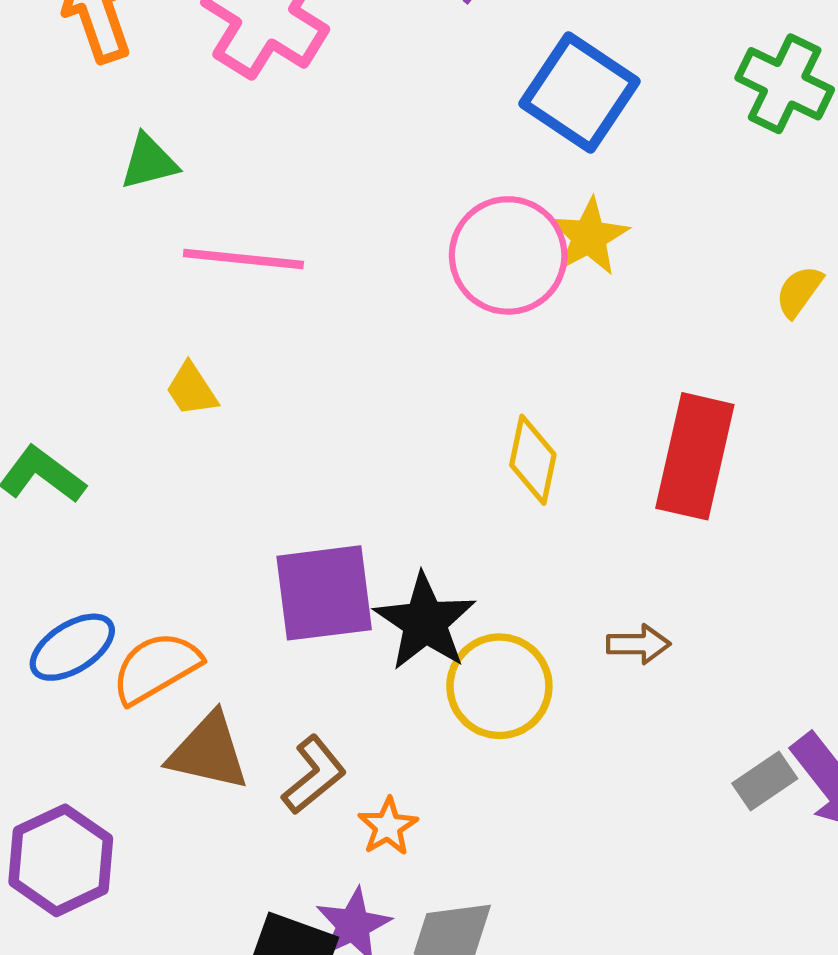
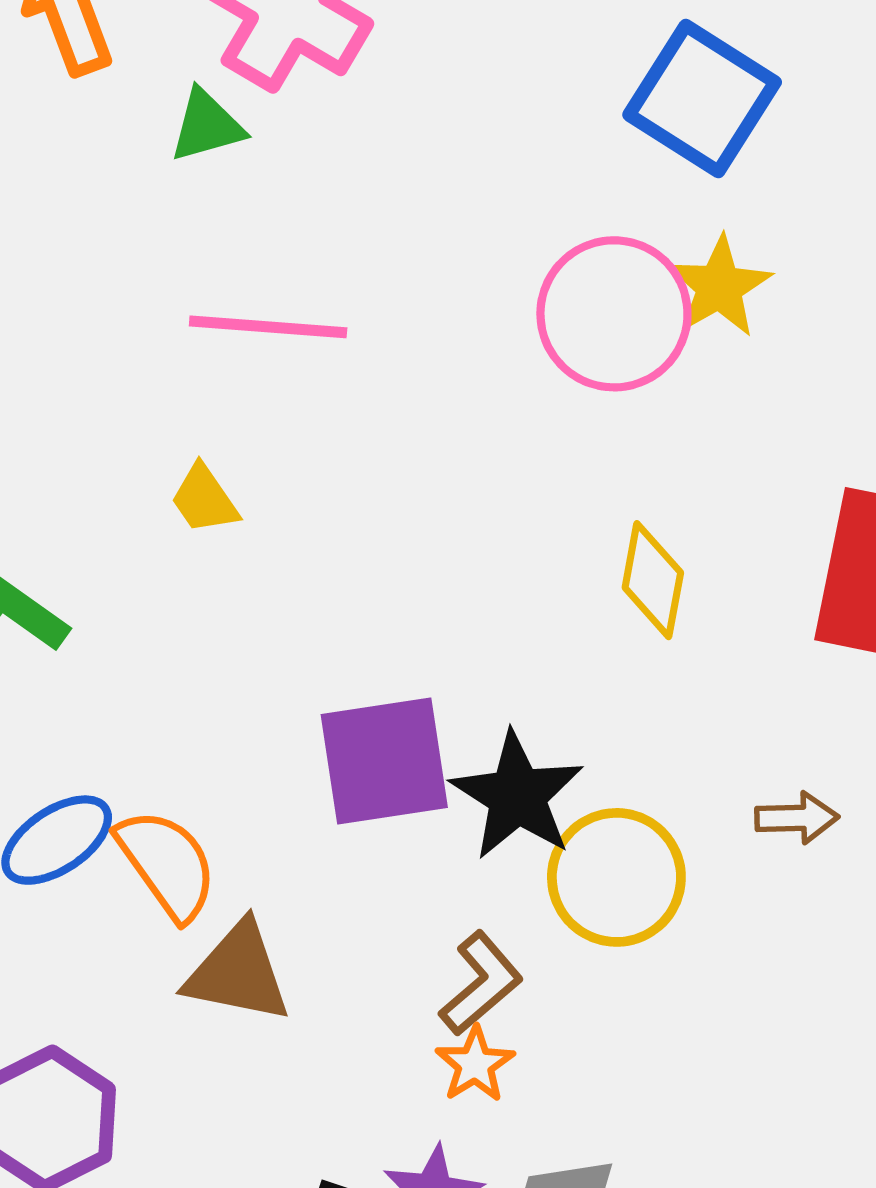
green triangle: (149, 162) -> (207, 126), moved
orange semicircle: (156, 668) -> (167, 864), turned 86
brown L-shape: (314, 775) -> (481, 984), moved

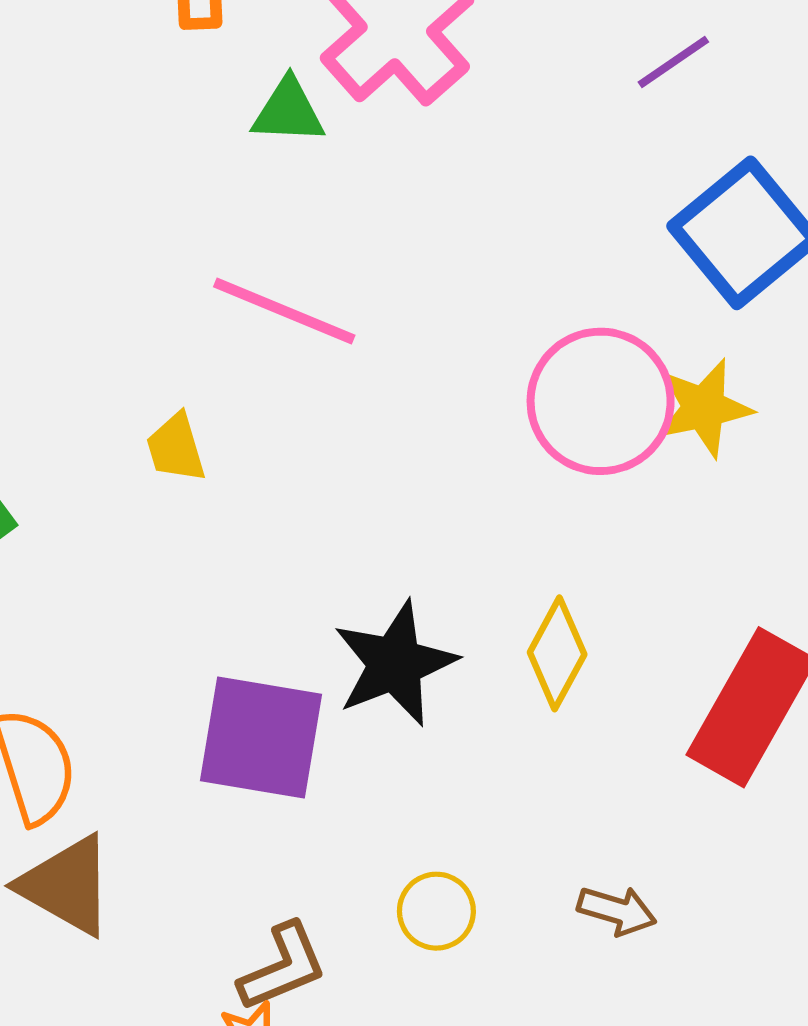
black star: (517, 796) -> (395, 664), moved
yellow circle: (616, 877) -> (436, 911), size x0.6

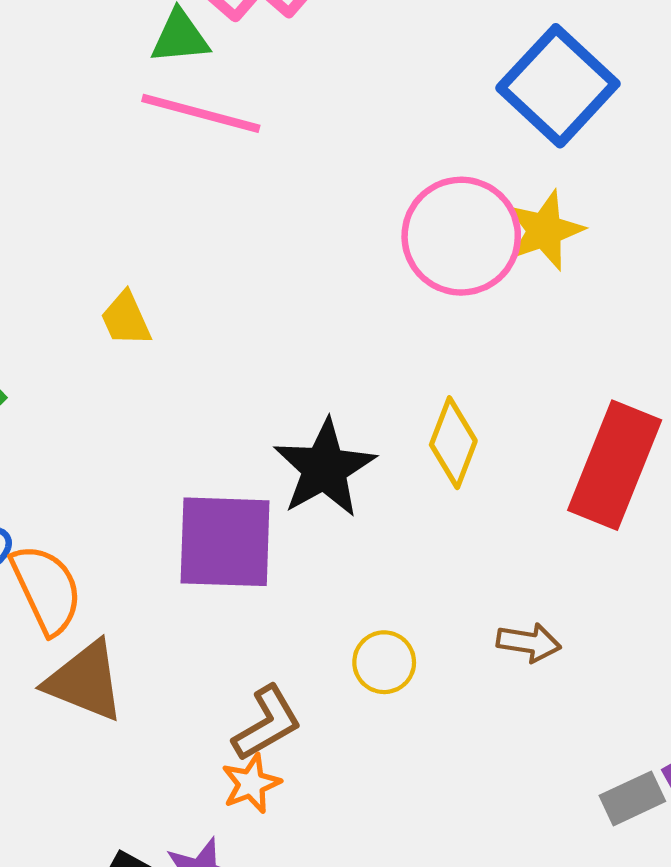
pink line: (284, 311) -> (201, 113), moved

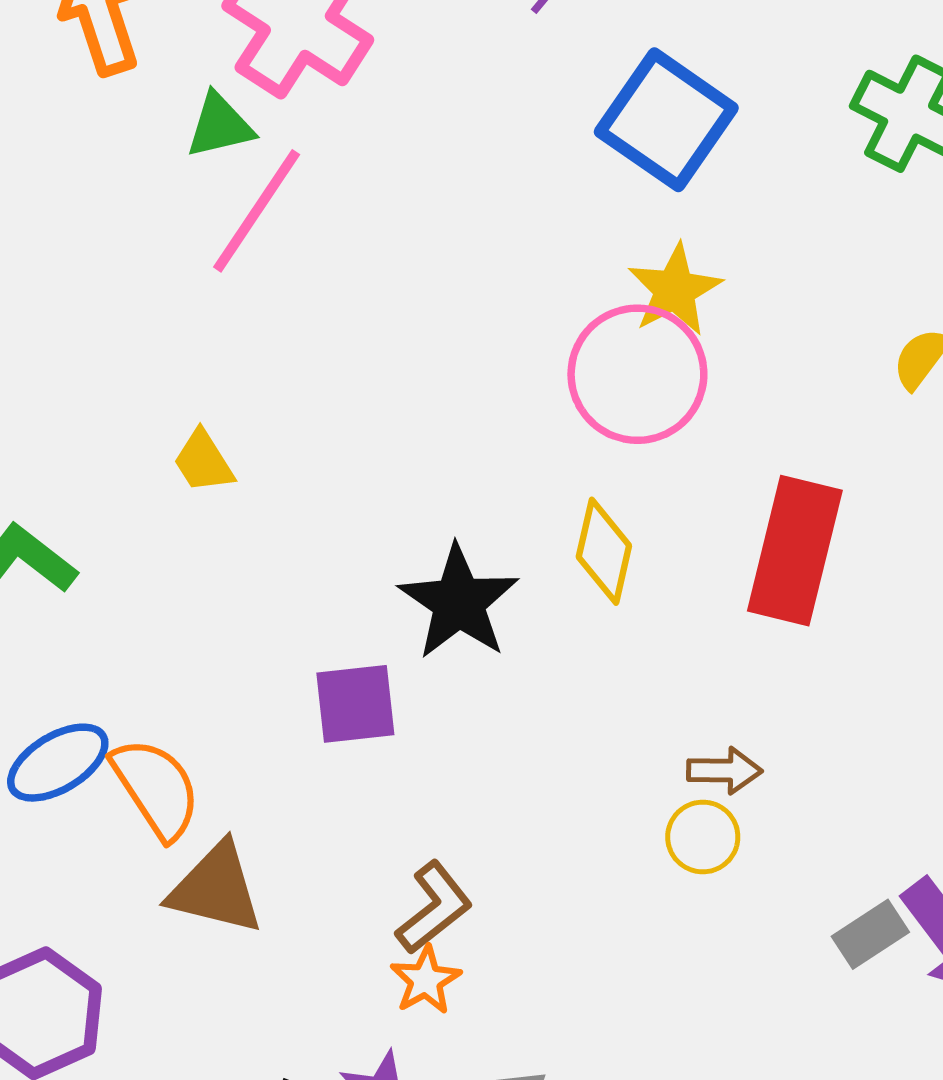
pink line: (201, 113) -> (257, 211), turned -63
pink circle: (461, 236) -> (637, 374), moved
purple square: (225, 542) -> (355, 704), size x0.7
yellow circle: (384, 662) -> (703, 837), moved

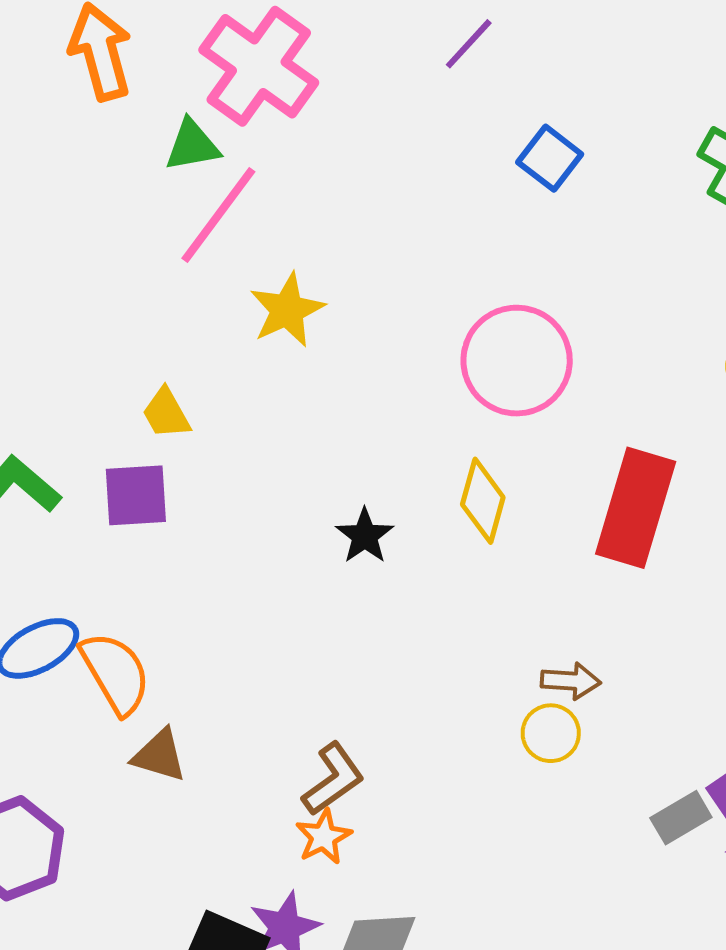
blue square: (666, 120) -> (550, 158), size x0.6
yellow star: (675, 290) -> (287, 310), moved
black star: (459, 602) -> (365, 536), size x0.6
purple square: (355, 704) -> (136, 495), moved
brown triangle: (216, 889) -> (159, 755), size x0.7

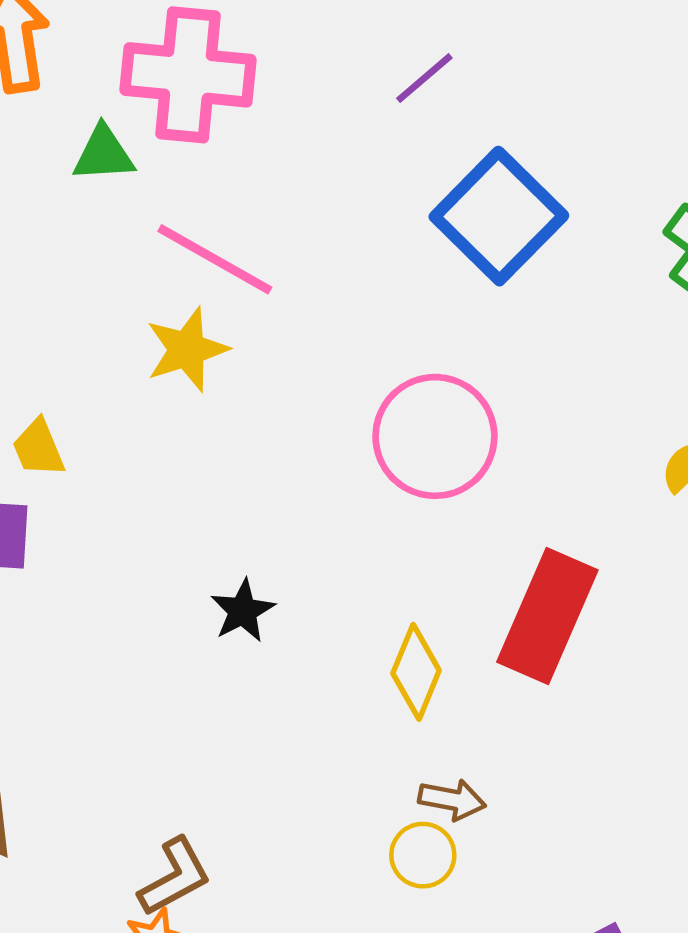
pink cross: (259, 66) -> (188, 75), turned -37
blue square: (550, 158) -> (499, 216), size x1.8
pink line: (218, 215) -> (215, 259), moved, turned 76
yellow diamond: (483, 501) -> (416, 672), moved

